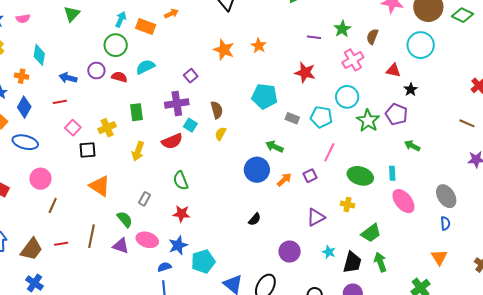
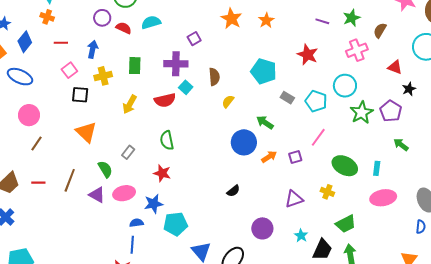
orange cross: (22, 76) -> (47, 17), moved
blue arrow: (68, 78) -> (93, 49), moved, turned 78
yellow semicircle: (221, 134) -> (228, 102), moved
pink ellipse: (403, 201) -> (383, 198), turned -70
pink ellipse: (147, 240) -> (124, 193), turned -40

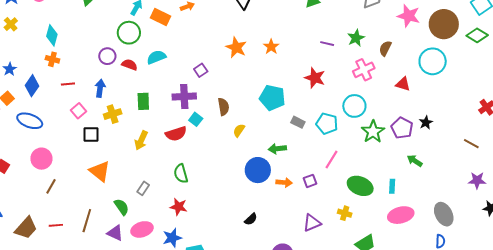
black star: (409, 89) -> (426, 122), moved
green arrow: (265, 122) -> (277, 149), turned -36
orange arrow: (269, 157) -> (284, 182), turned 42

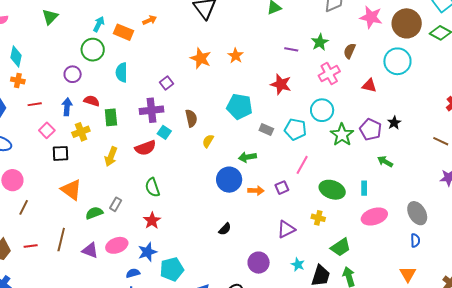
cyan semicircle: (156, 57) -> (122, 72), turned -66
red semicircle: (130, 65) -> (92, 101), moved
green semicircle: (122, 207) -> (94, 213), moved, turned -72
red star: (179, 207) -> (152, 221), turned 30

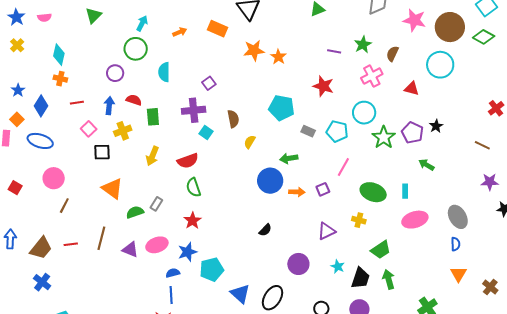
orange arrow: (150, 20) -> (180, 32), moved
orange rectangle: (123, 32) -> (218, 29), moved
orange star: (201, 58) -> (254, 50), moved, turned -30
red semicircle: (145, 148) -> (188, 161), moved
orange triangle: (408, 274) -> (458, 274), moved

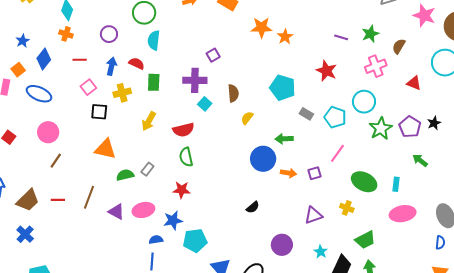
cyan semicircle: (164, 72) -> (154, 40), moved
purple circle: (115, 73) -> (109, 34), moved
orange triangle: (112, 189) -> (105, 149), turned -30
red star: (193, 221) -> (181, 190), turned 30

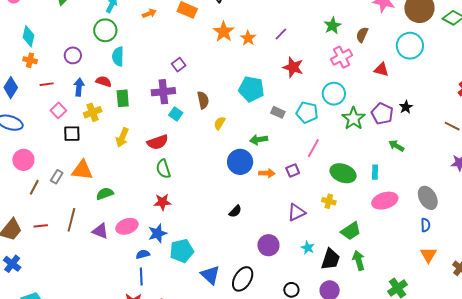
orange star: (261, 28) -> (224, 32), turned -30
purple line: (341, 37) -> (281, 34), moved, turned -56
gray rectangle: (147, 169) -> (57, 177), moved

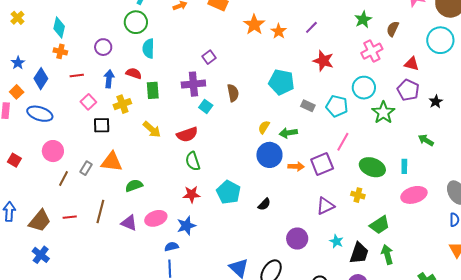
purple pentagon: (382, 114) -> (408, 90), moved
yellow semicircle: (220, 123) -> (264, 127), moved
yellow arrow: (122, 137) -> (152, 129), turned -72
purple square: (293, 170) -> (322, 164), size x1.6
cyan pentagon: (182, 251) -> (229, 192), moved, turned -30

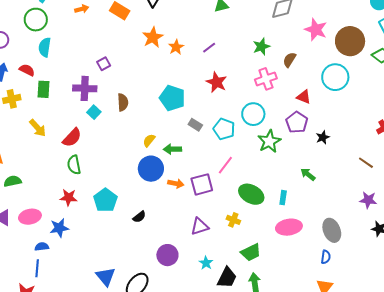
red semicircle: (187, 134) -> (72, 138), turned -35

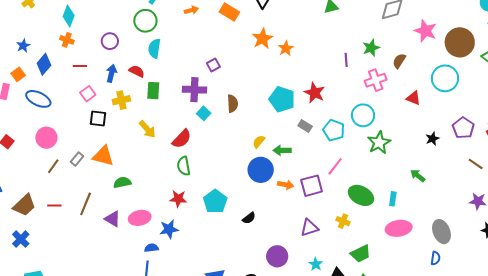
purple line: (209, 48) -> (346, 60), moved, turned -56
red star: (217, 82) -> (315, 93), moved
purple pentagon: (297, 122) -> (463, 128), moved

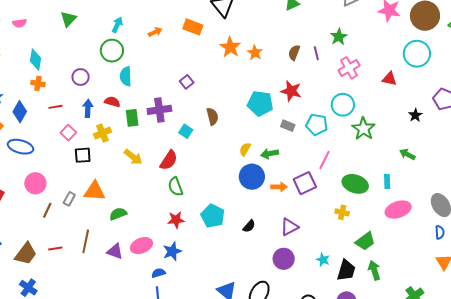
brown semicircle: (399, 61) -> (294, 53), moved
purple cross: (194, 90) -> (159, 110), moved
purple triangle: (309, 228) -> (289, 227), moved

